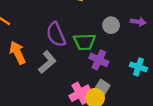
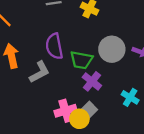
gray circle: (111, 25) -> (112, 49), size x1.5

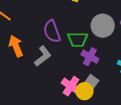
pink cross: (65, 111) -> (71, 86), turned -30

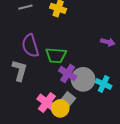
gray circle: (103, 26) -> (83, 79), moved
gray L-shape: (43, 56) -> (20, 70), turned -40

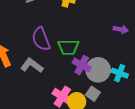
gray L-shape: (20, 70) -> (32, 65), turned -65
gray square: (68, 99) -> (93, 94), moved

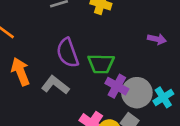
purple arrow: (121, 29) -> (157, 39), moved
cyan cross: (120, 73) -> (163, 97), turned 35

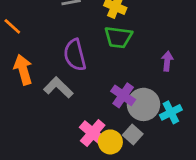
purple arrow: (157, 39) -> (167, 61), moved, turned -102
green trapezoid: (101, 64) -> (118, 37), moved

